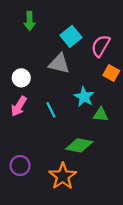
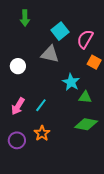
pink arrow: (19, 106) -> (18, 106), moved
cyan line: (51, 110) -> (41, 105), moved, turned 64
green diamond: (79, 145) -> (86, 124), moved
orange star: (63, 176) -> (42, 133), moved, size x0.7

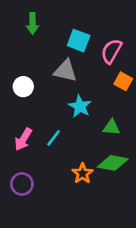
cyan square: (60, 31) -> (79, 41), turned -30
cyan star: (71, 82) -> (80, 106), moved
orange star: (42, 133) -> (82, 173), moved

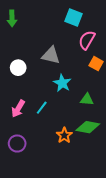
green arrow: (32, 23) -> (12, 18), moved
cyan square: (79, 41) -> (74, 17), moved

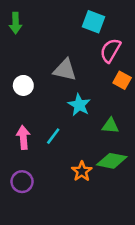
pink arrow: (18, 109) -> (23, 137), turned 144

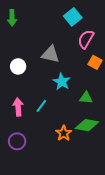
cyan square: (93, 22) -> (73, 17), turned 30

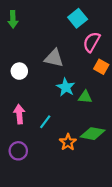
green triangle: (86, 98) -> (85, 97), moved
cyan line: (41, 106) -> (45, 122), moved

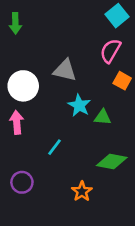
cyan square: (78, 18) -> (117, 16), moved
white circle: (19, 71) -> (23, 86), size x1.5
pink arrow: (19, 114) -> (17, 122), moved
orange star: (68, 142) -> (82, 191), moved

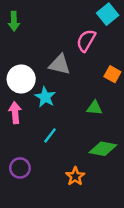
pink semicircle: (110, 51) -> (86, 41), moved
cyan star: (79, 105) -> (45, 97), moved

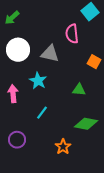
green arrow: (14, 21) -> (12, 18), turned 49
pink semicircle: (86, 41) -> (72, 34), turned -36
white circle: (21, 79) -> (18, 50), moved

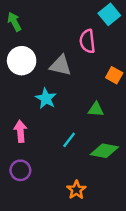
green arrow: (12, 18) -> (14, 22), turned 105
pink arrow: (13, 94) -> (20, 131), moved
cyan line: (42, 113) -> (69, 140), moved
orange star: (63, 147) -> (76, 190), moved

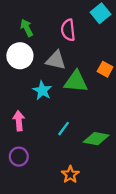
green arrow: (14, 22) -> (27, 28), moved
pink semicircle: (87, 41) -> (68, 30), moved
green triangle: (96, 109) -> (76, 82), moved, size x1.6

